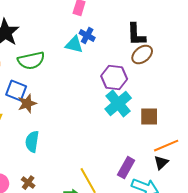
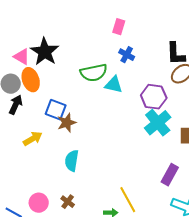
cyan triangle: (74, 45) -> (114, 85), moved
green semicircle: (31, 61) -> (94, 73), moved
purple rectangle: (126, 168) -> (170, 175), moved

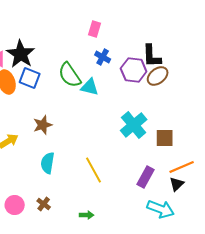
green semicircle: (94, 73) -> (70, 75), turned 68
purple hexagon: (154, 97) -> (134, 70), moved
blue square: (56, 110) -> (30, 78), moved
yellow line: (128, 200) -> (94, 170), moved

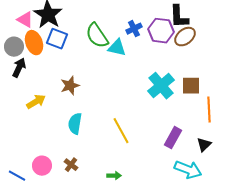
blue cross: (103, 57) -> (134, 29), moved, turned 35
brown square: (165, 138) -> (191, 86), moved
orange line: (182, 167) -> (209, 110), moved, turned -70

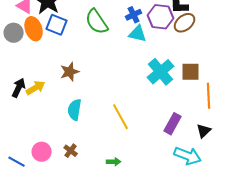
cyan triangle: (117, 48) -> (138, 34), moved
black arrow: (19, 68) -> (19, 88), moved

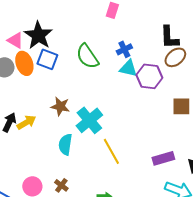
purple hexagon: (161, 17) -> (149, 76), moved
brown star: (70, 72) -> (60, 106), turned 30
cyan cross: (161, 72) -> (89, 120), moved
purple rectangle: (173, 124) -> (163, 158), turned 45

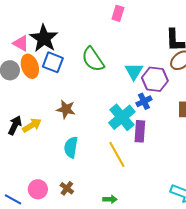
blue cross: (124, 49) -> (144, 101), moved
cyan triangle: (128, 68) -> (134, 71), turned 48
cyan cross: (89, 120) -> (122, 117), moved
purple rectangle: (163, 158) -> (140, 131), moved, turned -70

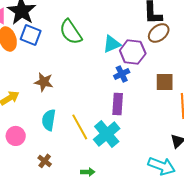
cyan triangle: (134, 71) -> (112, 44), turned 36
cyan cross: (122, 117) -> (107, 134), moved
yellow line: (117, 154) -> (80, 127), moved
pink circle: (38, 189) -> (16, 136), moved

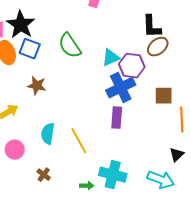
blue cross: (122, 74) -> (121, 88), size x1.8
brown star: (44, 82) -> (37, 86), moved
cyan cross: (107, 134) -> (113, 175), moved, turned -36

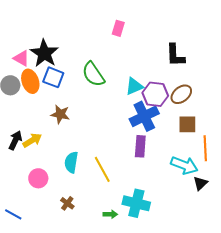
brown ellipse: (158, 47) -> (181, 94), moved
cyan arrow: (161, 180) -> (184, 165), moved

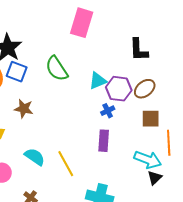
pink rectangle: (118, 28) -> (82, 23), size x1.8
blue cross: (144, 116) -> (108, 111), size x0.5
cyan semicircle: (71, 162) -> (35, 157), turned 115
black triangle: (200, 183) -> (155, 178), moved

